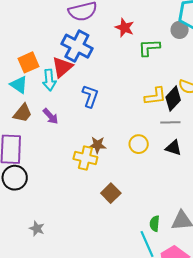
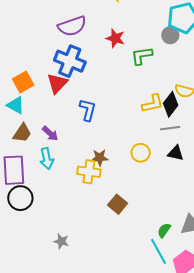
cyan arrow: (49, 80) -> (47, 159), moved
green semicircle: (155, 224) -> (164, 230), turned 35
gray star: (37, 229) -> (61, 241), moved

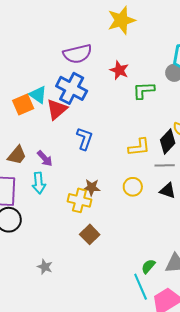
yellow L-shape: (153, 104) -> (139, 147), moved
cyan triangle: (16, 105) -> (38, 95), moved
brown square: (118, 204) -> (90, 234), moved

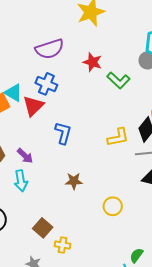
blue cross: (72, 88) -> (46, 84), size x0.7
green L-shape: (144, 90) -> (118, 80), turned -130
yellow circle: (133, 187) -> (113, 206), moved
yellow cross: (79, 200) -> (63, 245), moved, size x0.7
brown square: (90, 234) -> (43, 228), moved

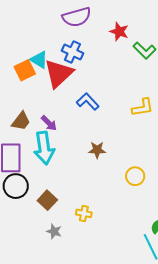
red triangle: (33, 106) -> (59, 73), size x1.4
blue L-shape: (63, 133) -> (88, 102), turned -60
cyan arrow: (21, 181) -> (44, 148), size x1.5
brown square: (43, 228) -> (47, 200), moved

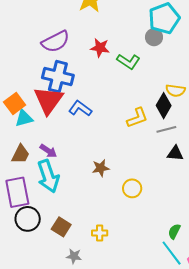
blue cross: (72, 52) -> (58, 77), size x1.4
cyan triangle: (39, 60) -> (24, 118), moved, turned -36
blue L-shape: (88, 102) -> (80, 108), moved
yellow circle: (135, 176) -> (132, 188), moved

